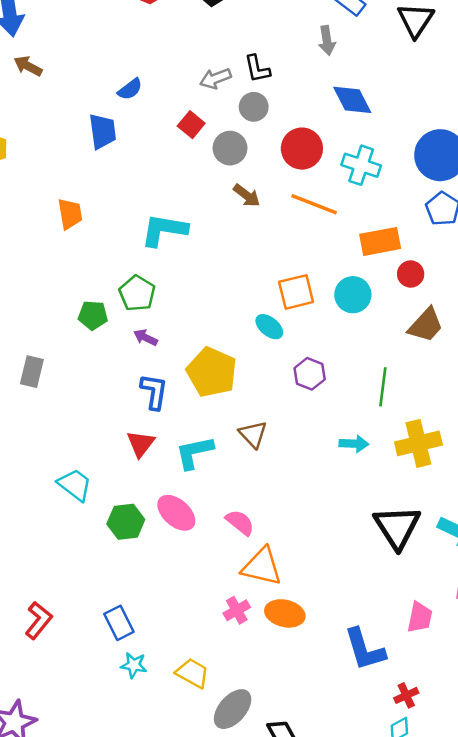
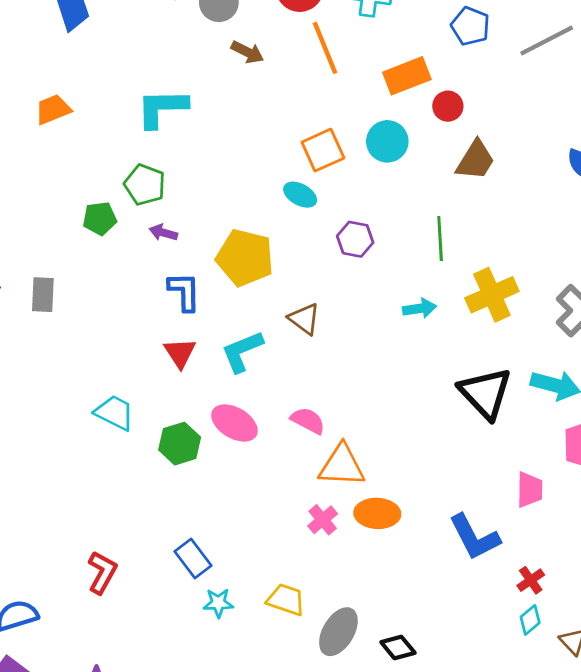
orange line: (314, 204) -> (325, 48), turned 57
orange trapezoid: (70, 214) -> (53, 109), turned -92

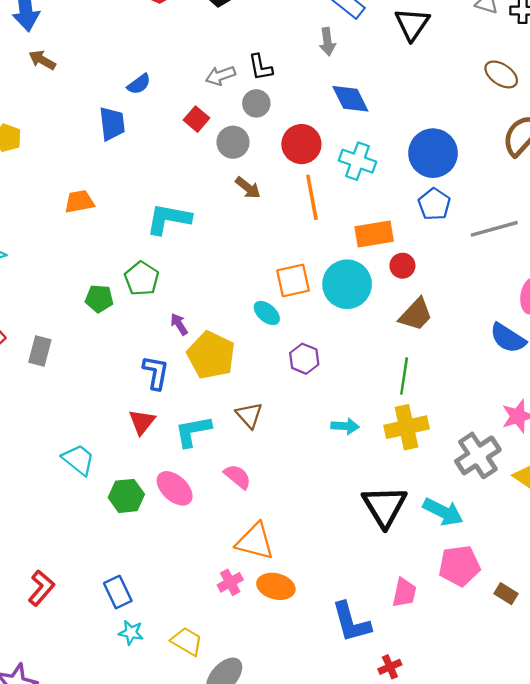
cyan circle: (387, 141) -> (347, 284), size x1.4
purple arrow: (163, 233) -> (179, 324), moved, turned 30
green line: (440, 239) -> (404, 376), moved
pink semicircle: (308, 421) -> (238, 477), moved

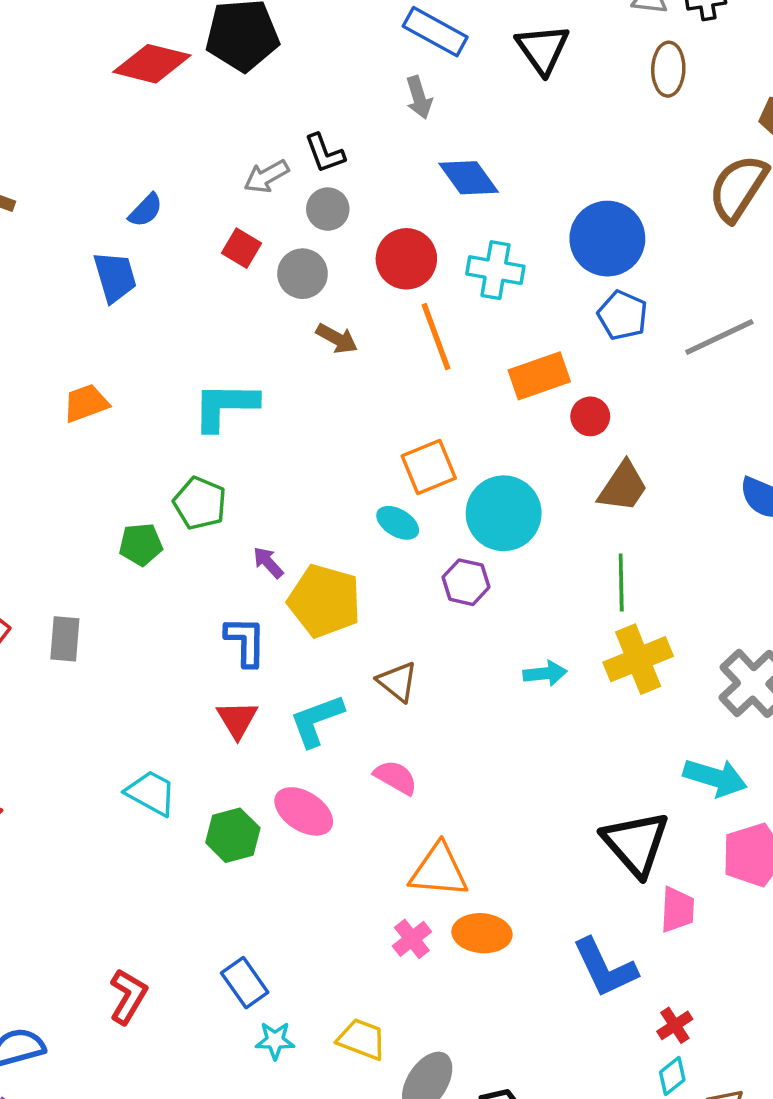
brown ellipse: (501, 74) -> (668, 69), moved, turned 68
cyan circle: (347, 284) -> (504, 513), moved
black triangle: (384, 506) -> (636, 843), moved

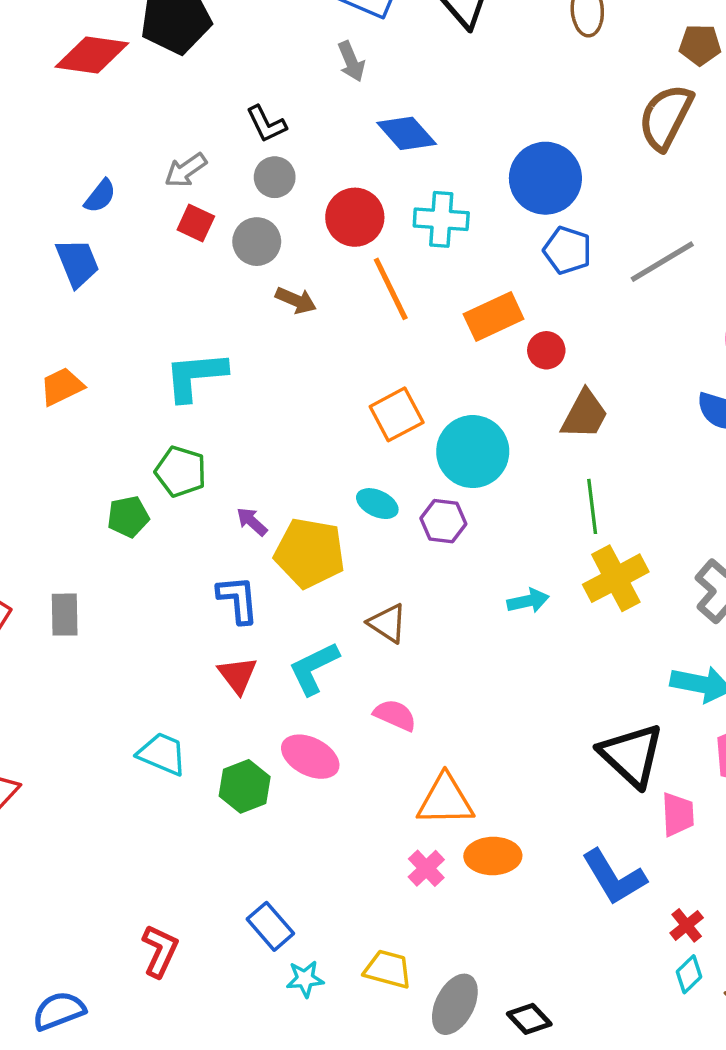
gray arrow: (266, 176) -> (186, 170), moved
cyan ellipse: (398, 523) -> (377, 504), moved

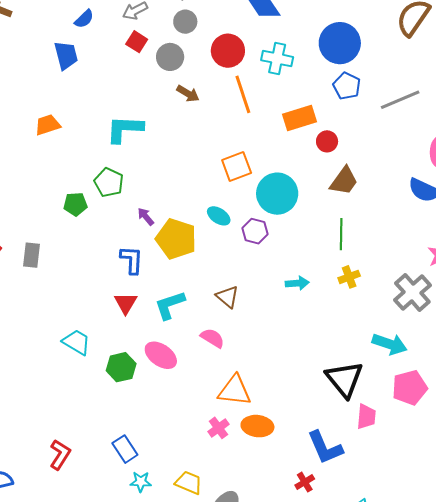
yellow cross: (616, 578) -> (349, 277), size x0.6
brown triangle: (387, 623) -> (228, 297), moved
red cross: (687, 925) -> (305, 482), moved

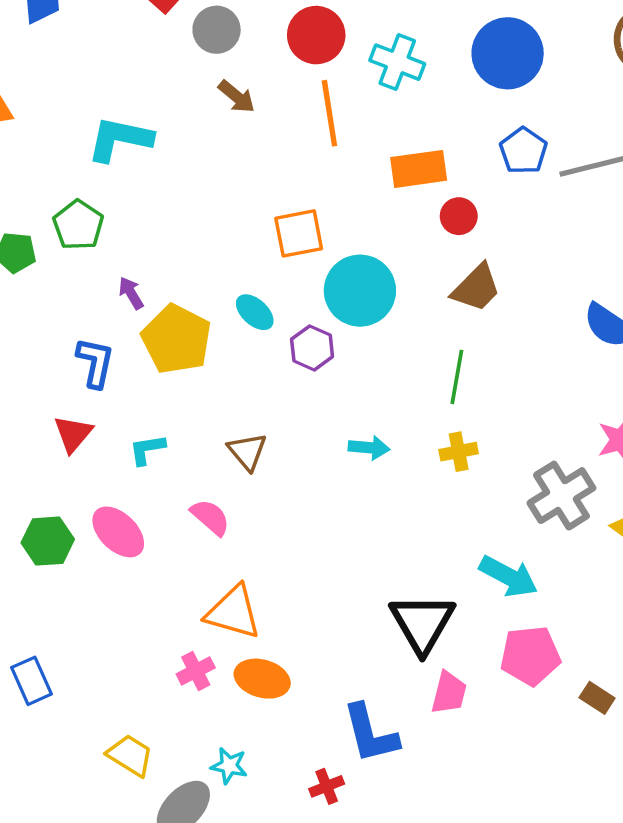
blue pentagon: (347, 86) -> (523, 151), moved
cyan L-shape: (170, 305) -> (147, 449), size x0.7
cyan star: (141, 482) -> (229, 766), moved

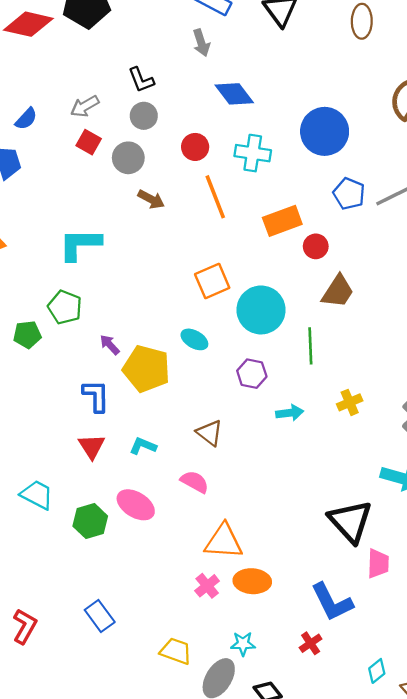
red circle: (316, 35) -> (195, 147), size x0.7
purple hexagon: (312, 348) -> (252, 374), moved
green line: (457, 377) -> (310, 346), moved
cyan L-shape: (147, 449) -> (143, 446), turned 44

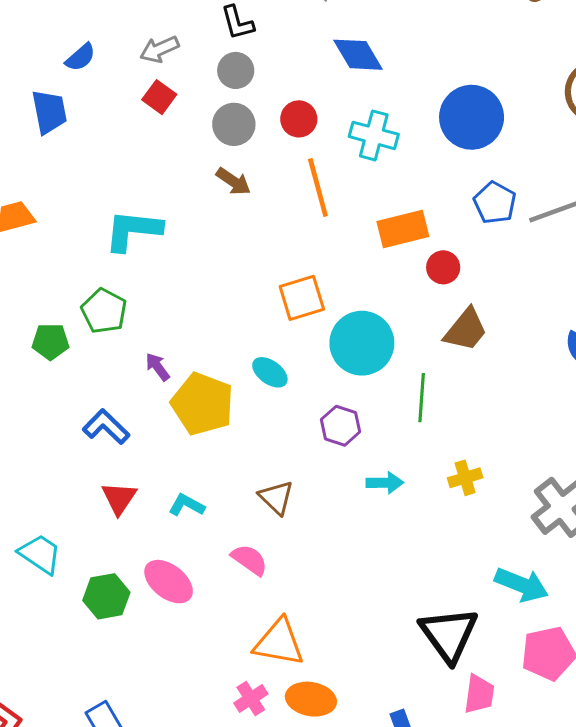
gray circle: (128, 158) -> (234, 124), moved
blue L-shape: (96, 396) -> (106, 427), moved, turned -52

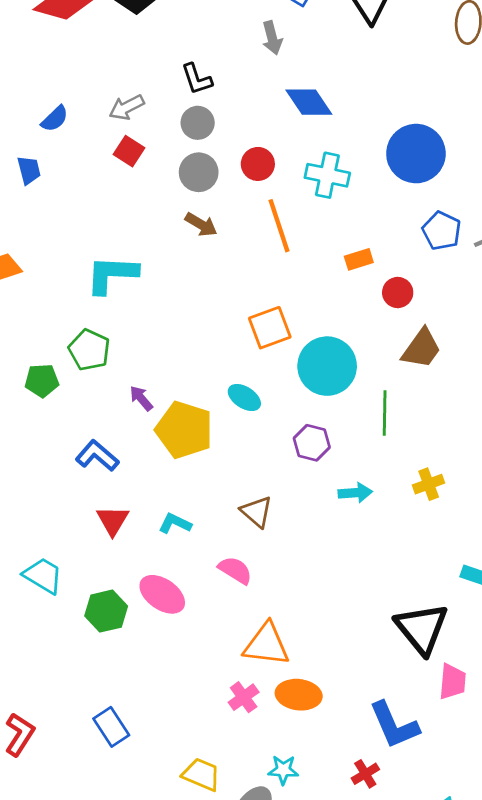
blue trapezoid: (49, 112) -> (29, 170), size x0.7
orange rectangle: (403, 229) -> (359, 259), size x0.6

